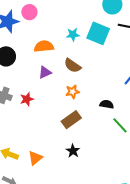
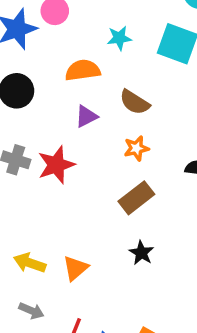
cyan star: (73, 35) -> (119, 38), moved
red star: (27, 99) -> (56, 165), size x1.5

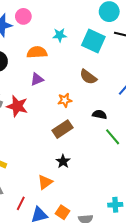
brown semicircle: (135, 102) -> (88, 77), moved
red star: (56, 165) -> (17, 106), turned 30
orange triangle: (75, 268) -> (45, 182), moved

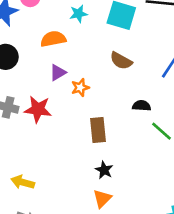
orange star: (65, 100) -> (80, 88), moved
brown rectangle: (63, 129) -> (98, 130), turned -54
orange triangle: (45, 182) -> (102, 199), moved

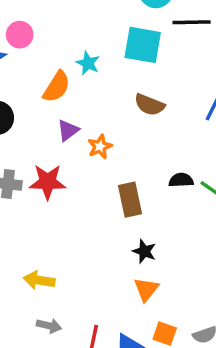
cyan star: (79, 14) -> (88, 63), moved, turned -30
orange semicircle: (53, 39) -> (57, 87), turned 140
black semicircle: (142, 106) -> (181, 180), moved

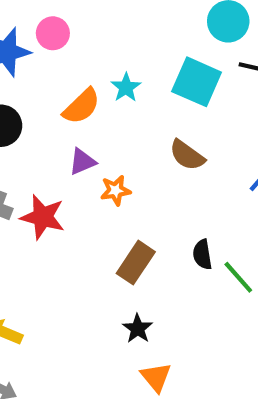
black semicircle: (181, 180) -> (202, 254), turned -110
brown rectangle: (130, 200) -> (136, 263), turned 32
orange triangle: (146, 289) -> (156, 377), moved, turned -32

